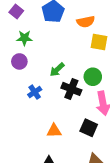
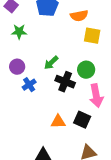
purple circle: (19, 61) -> (17, 67), moved
orange triangle: (54, 131) -> (58, 122), moved

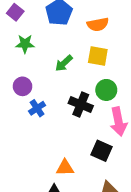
yellow square: (92, 36) -> (98, 56), moved
green arrow: (51, 63) -> (64, 63), moved
orange triangle: (58, 122) -> (65, 168), moved

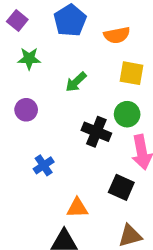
yellow square: (98, 56) -> (132, 73), moved
blue cross: (37, 108) -> (44, 165), moved

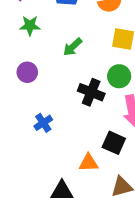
orange triangle: (77, 208) -> (89, 163), moved

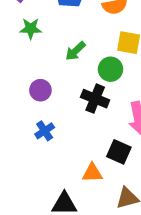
purple circle: (27, 72) -> (40, 90), moved
green circle: (119, 76) -> (110, 69), moved

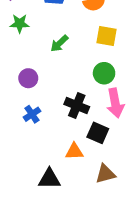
green circle: (110, 69) -> (104, 73), moved
black cross: (95, 99) -> (77, 106), moved

